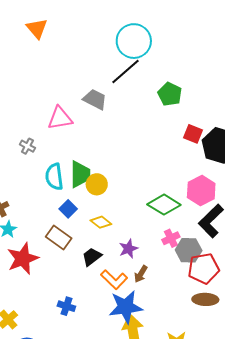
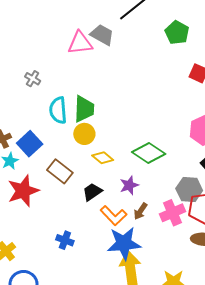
pink triangle: (60, 118) -> (80, 43), moved
yellow circle: (97, 184) -> (84, 134), moved
green diamond: (164, 205) -> (149, 153), moved
blue square: (68, 209) -> (30, 144), moved, size x1.4
pink cross: (171, 238) -> (173, 213), moved, size x1.4

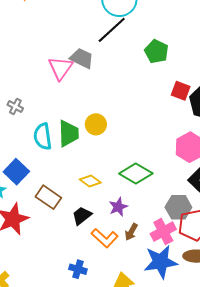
pink triangle: (80, 43) -> (60, 68), turned -44
yellow circle: (84, 134) -> (96, 124), moved
blue cross: (65, 240) -> (78, 269), moved
blue star: (124, 243) -> (161, 262), moved

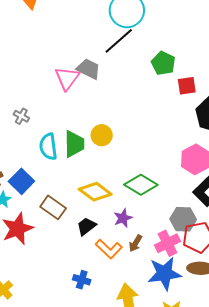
red square: (181, 91) -> (187, 86), moved, turned -30
yellow diamond: (90, 181) -> (95, 192), size x1.5

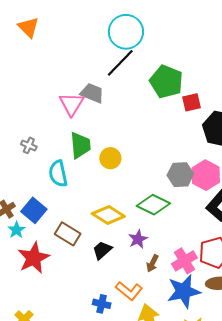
green pentagon: (163, 63) -> (166, 82), size x1.4
green trapezoid: (74, 144) -> (80, 145), moved
gray hexagon: (183, 219) -> (180, 175), moved
orange L-shape: (109, 249) -> (129, 291), moved

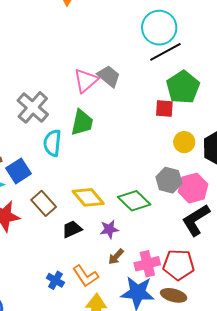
black line: (120, 63) -> (165, 52), moved
red square: (191, 102) -> (164, 108), moved
gray cross: (29, 145) -> (33, 107), size x2.0
yellow circle: (110, 158) -> (184, 142), moved

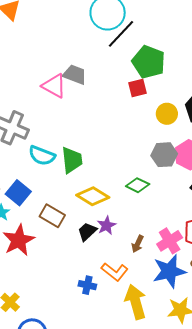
pink triangle: (86, 81) -> (54, 86), turned -32
green trapezoid: (82, 122) -> (72, 160), moved
cyan semicircle: (52, 143) -> (42, 156), turned -56
green diamond: (134, 201) -> (138, 185), size x0.7
purple star: (109, 229) -> (106, 225), moved

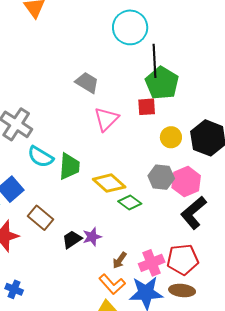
black line: (121, 34) -> (154, 61), moved, turned -56
pink triangle: (54, 86) -> (106, 119), moved, turned 36
yellow diamond: (93, 196) -> (109, 183), moved
orange L-shape: (115, 272) -> (112, 284), moved
blue cross: (87, 285) -> (14, 289), moved

